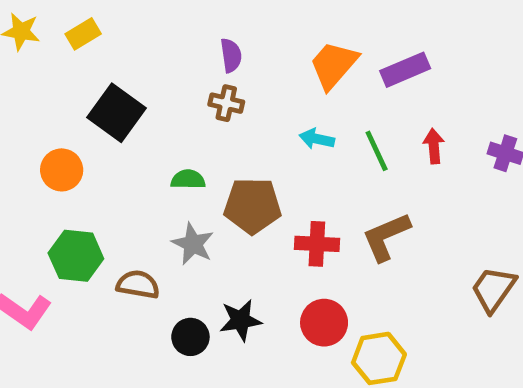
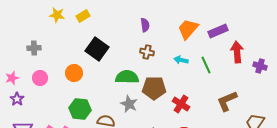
brown cross: (226, 103) -> (147, 52), moved
red arrow: (434, 146) -> (237, 52), moved, size x1.5
green semicircle: (188, 179) -> (127, 77), size x1.6
brown L-shape: (386, 237) -> (227, 101), moved
red cross: (317, 244) -> (181, 104), turned 30

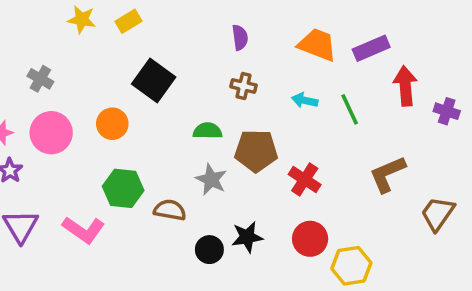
orange trapezoid: (188, 29) -> (317, 45), turned 70
gray cross: (34, 48) -> (40, 79), turned 32
green semicircle: (127, 77) -> (208, 131), size x0.7
pink circle: (40, 78) -> (51, 133), size x1.5

